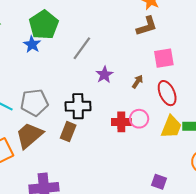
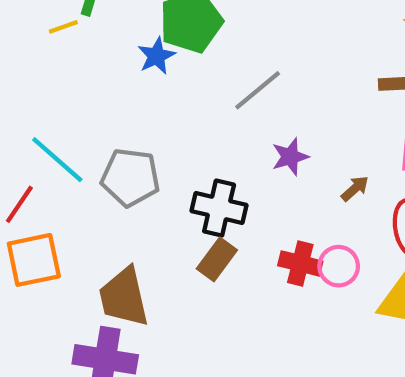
brown rectangle: (68, 132) -> (217, 259), moved
brown trapezoid: (29, 135) -> (124, 297), moved, turned -76

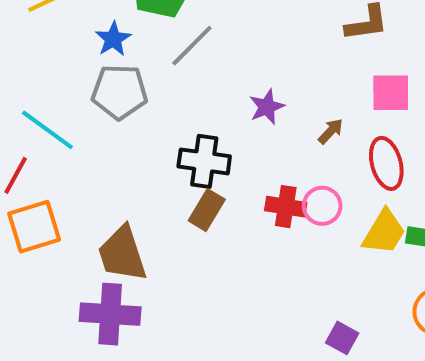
blue star: (156, 56) -> (113, 39), moved
gray line: (258, 90) -> (192, 46), moved
gray pentagon: (130, 177) -> (120, 92), moved

